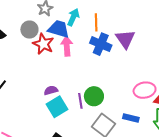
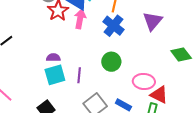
purple triangle: (125, 39) -> (152, 21), moved
green circle: (94, 96) -> (111, 62), moved

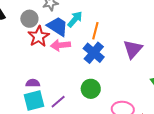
pink arrow: (80, 19) -> (61, 45), turned -108
purple line: (79, 75) -> (58, 102), turned 42

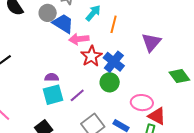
blue trapezoid: (58, 26) -> (63, 23), moved
red star: (39, 36) -> (91, 56), moved
blue cross: (94, 53) -> (114, 62), moved

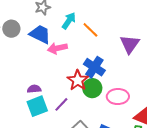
gray circle: (48, 13) -> (11, 29), moved
orange line: (114, 24) -> (90, 30), turned -54
red star: (91, 56) -> (78, 80), moved
pink ellipse: (142, 103) -> (118, 97), moved

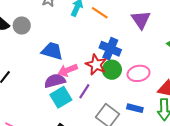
blue trapezoid: (40, 34) -> (52, 51), moved
pink arrow: (57, 48) -> (68, 70), moved
purple semicircle: (34, 89) -> (55, 81), size x1.5

